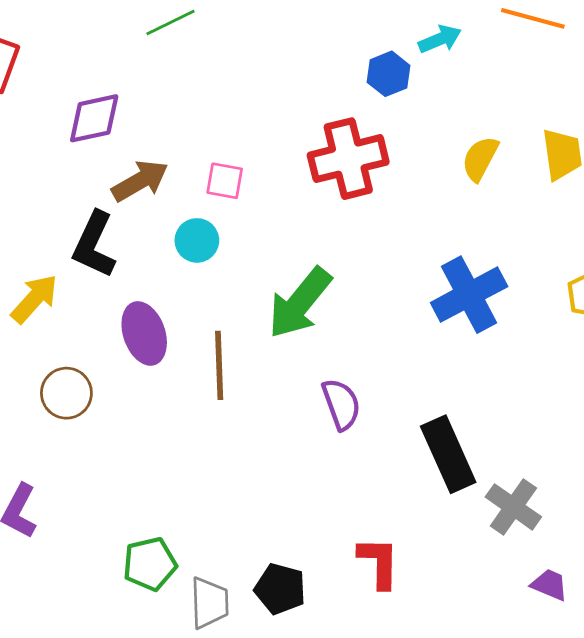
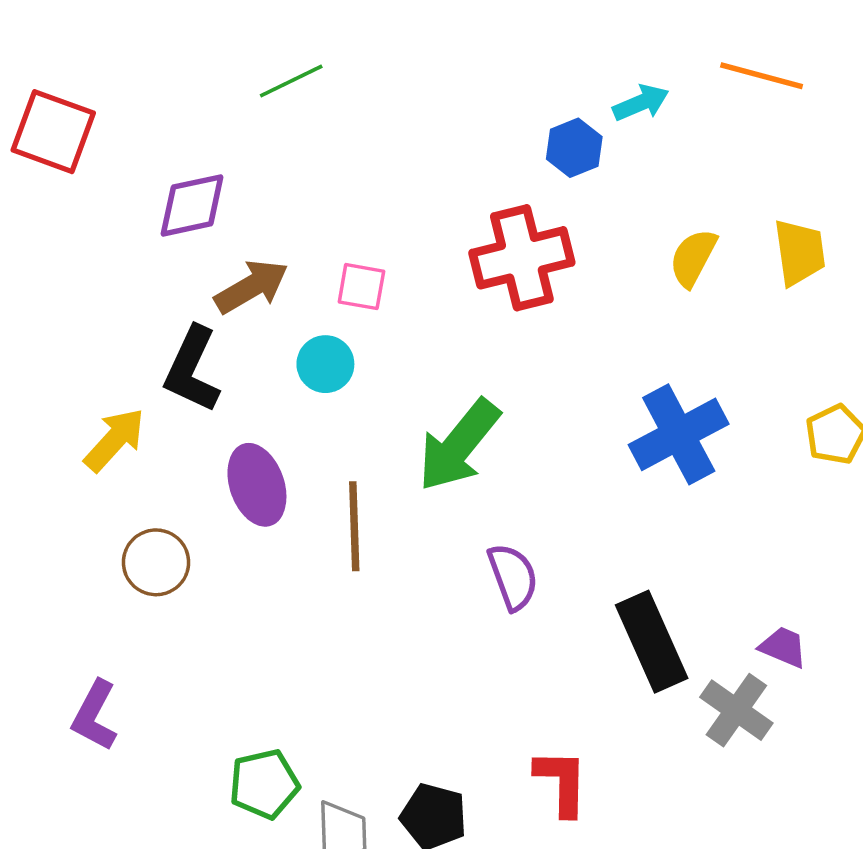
purple trapezoid: (550, 585) -> (783, 647), moved

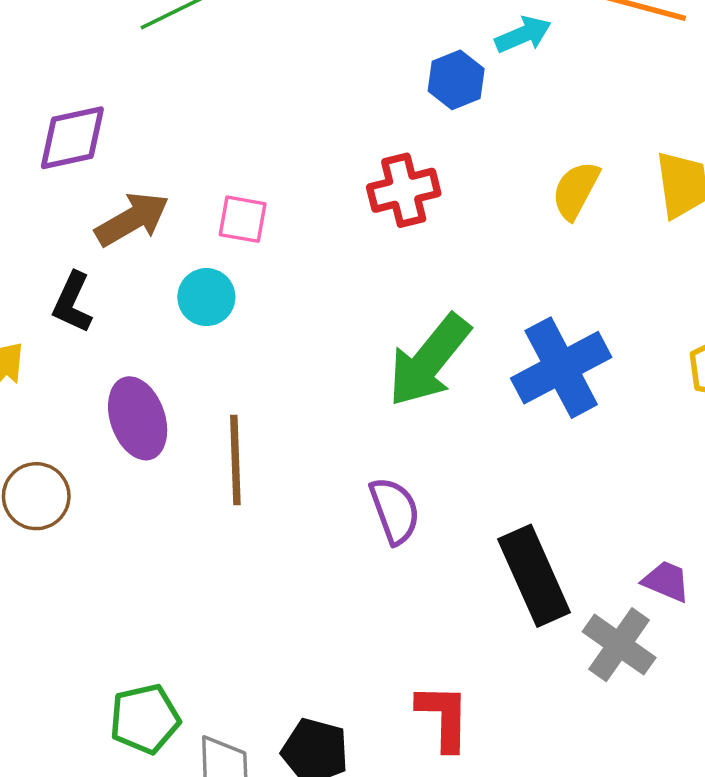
red cross: (522, 258) -> (404, 190), size x0.7
black L-shape: (192, 369) -> (72, 302), size x0.7
green arrow: (459, 445) -> (429, 360), moved

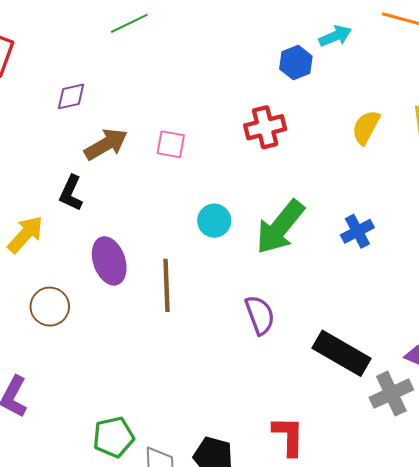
purple diamond: (72, 138) -> (71, 96), size x0.7
cyan circle: (206, 297) -> (214, 221), moved
blue cross: (561, 368) -> (357, 231), size x0.6
black rectangle: (534, 576) -> (342, 353), turned -36
gray cross: (619, 645) -> (391, 394), turned 30

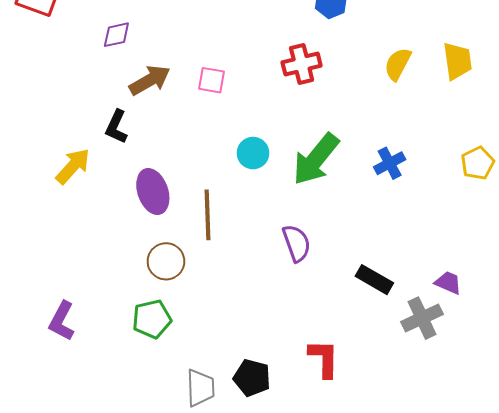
brown circle: (50, 307) -> (166, 261), moved
black rectangle: (342, 353) -> (374, 280), size x0.7
green pentagon: (113, 437) -> (152, 319), moved

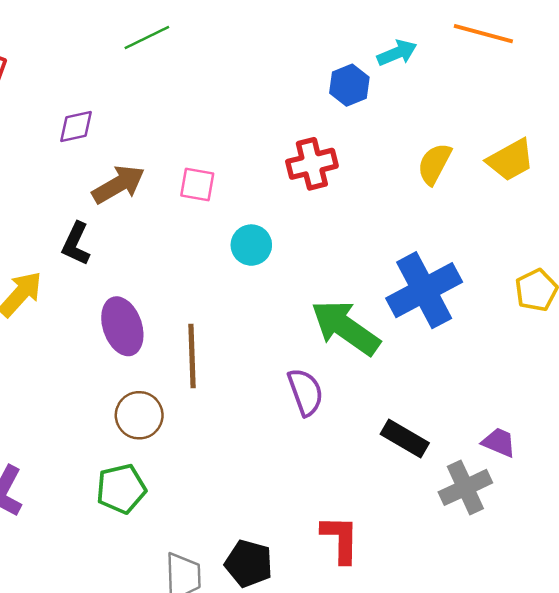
yellow trapezoid: (457, 61) -> (511, 160), turned 69
cyan circle: (253, 153) -> (251, 245), moved
green arrow: (316, 159) -> (345, 328), moved, turned 86
blue cross: (390, 163) -> (424, 290), size x1.8

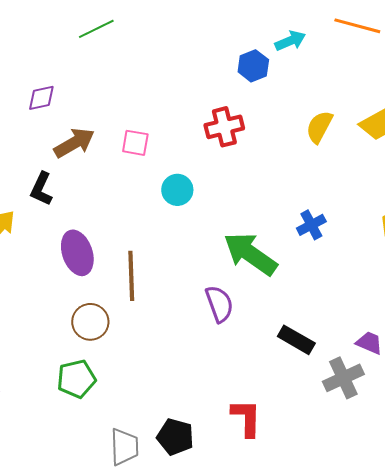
blue cross: (424, 290) -> (311, 225), size x0.5

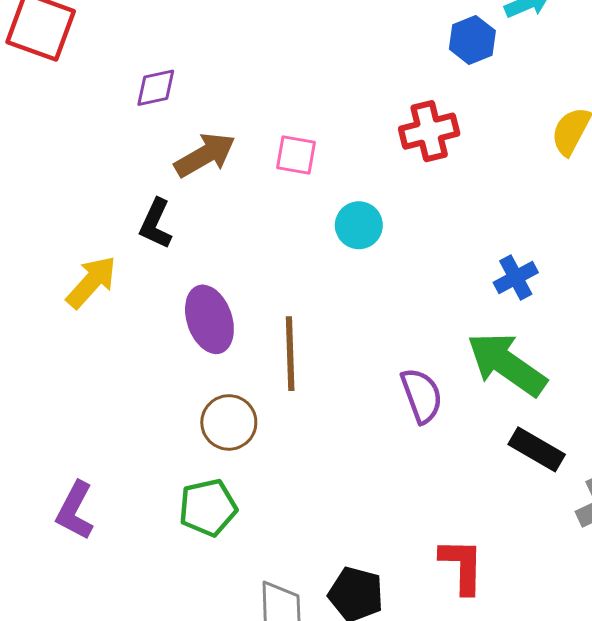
blue cross: (311, 225) -> (516, 278), moved
green arrow: (250, 254) -> (507, 364), moved

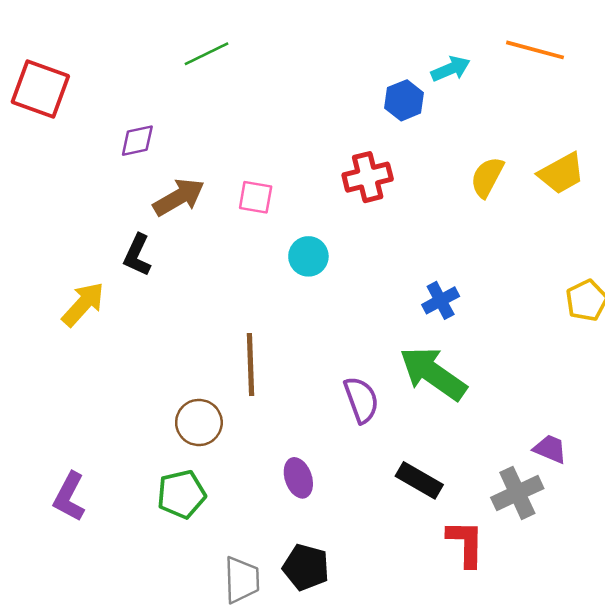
purple ellipse: (209, 319) -> (298, 478), moved, size x0.7
black rectangle: (537, 449) -> (419, 480), moved
red L-shape: (462, 566) -> (466, 543), moved

